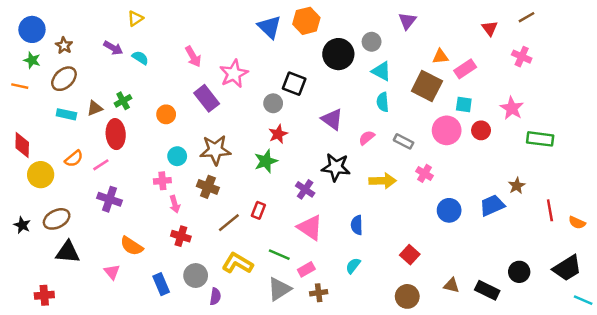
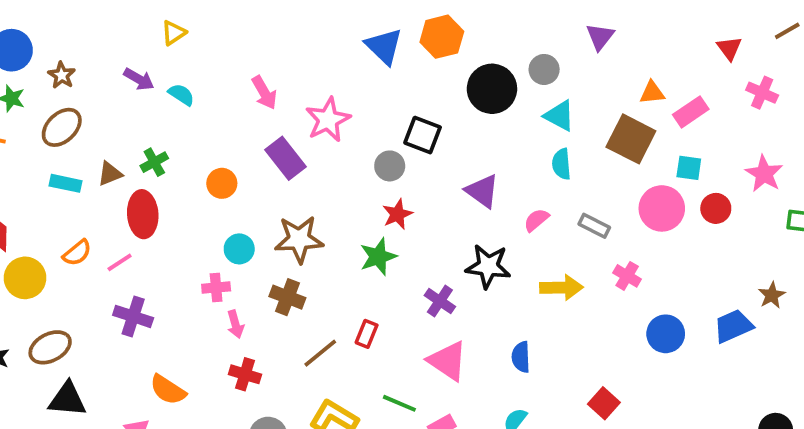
pink cross: (522, 57) -> (762, 93), moved

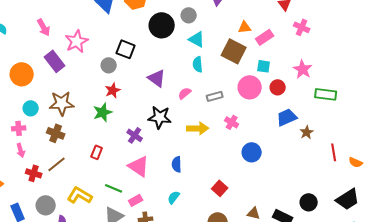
orange circle: (222, 183) -> (22, 74), size x1.5
gray rectangle: (594, 226) -> (215, 96), turned -42
pink arrow: (235, 324) -> (21, 150), moved
blue trapezoid: (733, 326) -> (287, 117), moved
brown line: (320, 353) -> (57, 164), moved

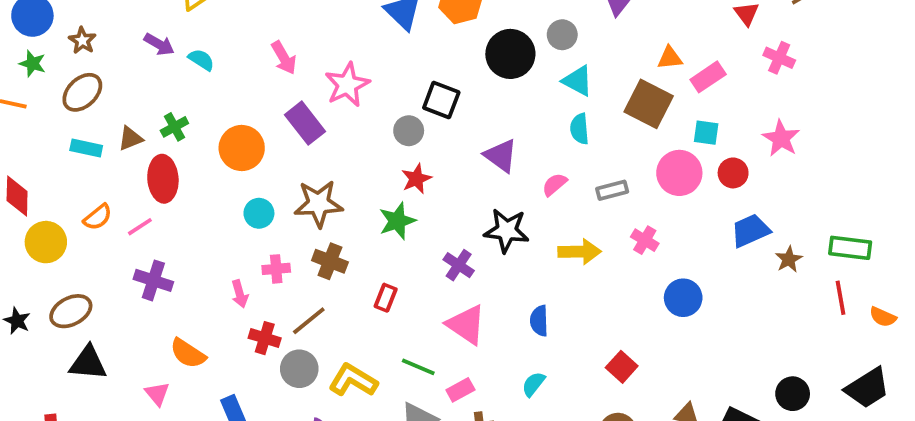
green rectangle: (326, 94) -> (850, 248), moved
pink cross: (19, 128) -> (276, 269), moved
brown cross: (56, 133) -> (330, 261), moved
gray circle: (46, 205) -> (299, 369), moved

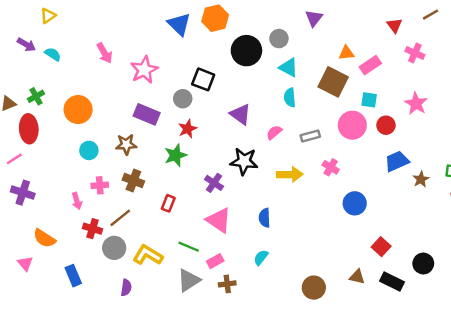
purple rectangle: (305, 123) -> (147, 114), moved, turned -30
brown star: (318, 204) -> (126, 144), size x0.7
red square: (622, 367) -> (381, 247), moved

